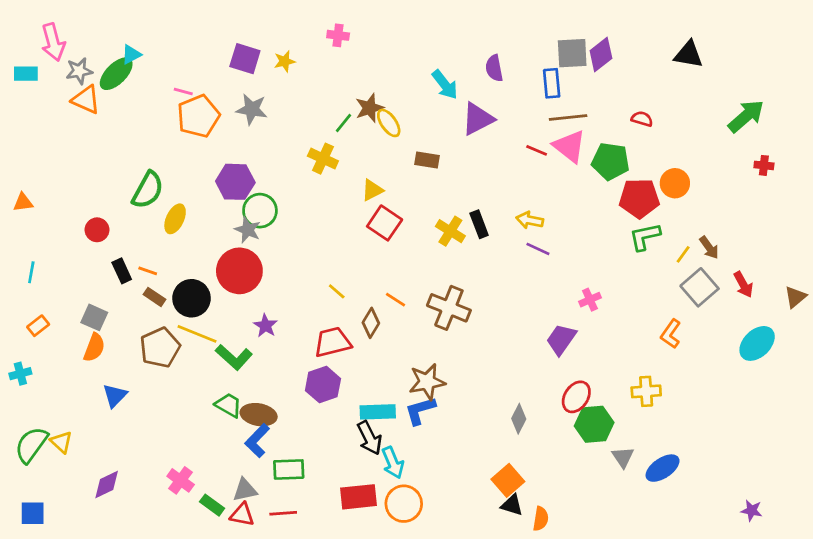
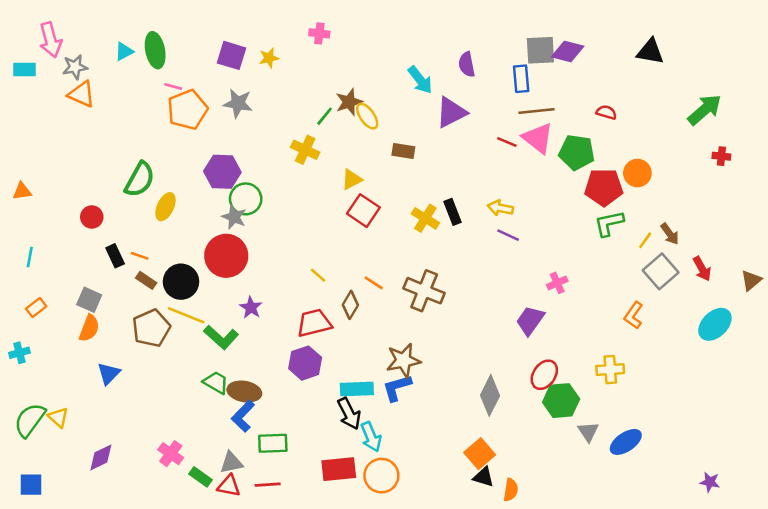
purple diamond: (601, 55) -> (568, 52), turned 52
green ellipse: (116, 74) -> (155, 50), moved, turned -56
gray diamond: (519, 419) -> (490, 395), size x1.4

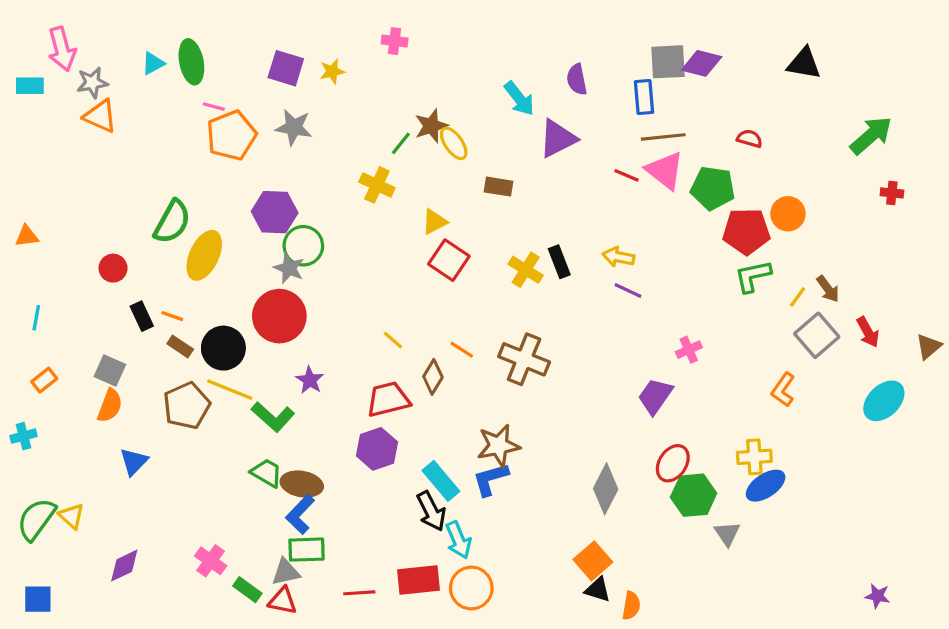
yellow ellipse: (165, 207) -> (204, 255), size x1.4
cyan rectangle: (357, 389) -> (441, 481), turned 52
blue ellipse: (626, 442) -> (766, 486), moved
green rectangle: (273, 443) -> (307, 550), moved
red line: (268, 485) -> (359, 593), moved

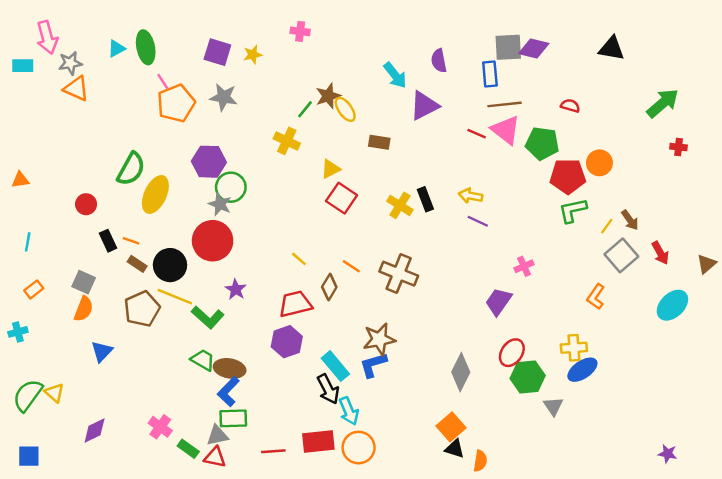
pink line: (214, 107) -> (163, 81), turned 42

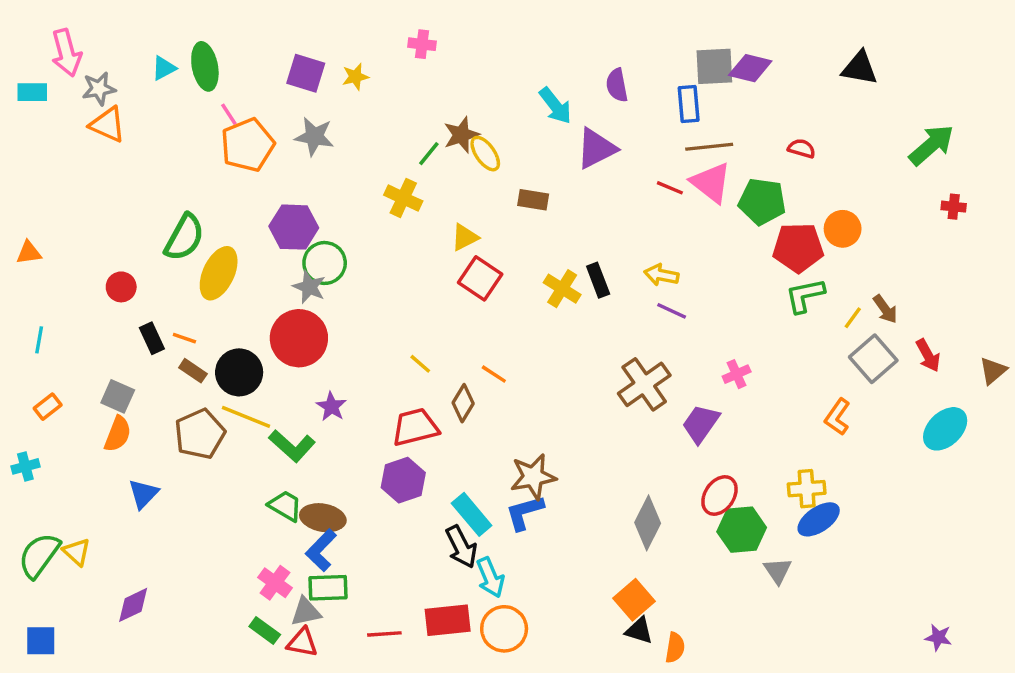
brown cross: (399, 274) -> (644, 384), moved, turned 33
pink cross: (160, 427) -> (275, 583), moved

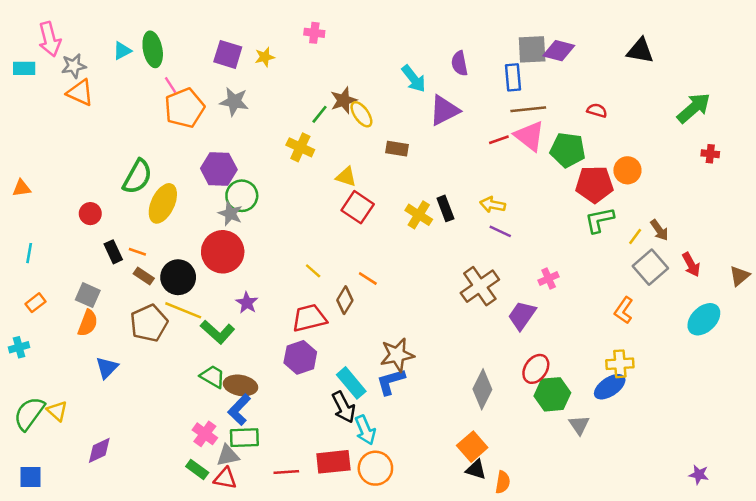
red line: (670, 188) -> (499, 140), turned -42
yellow triangle: (465, 237) -> (346, 177), turned 45
yellow cross: (807, 489) -> (620, 364), moved

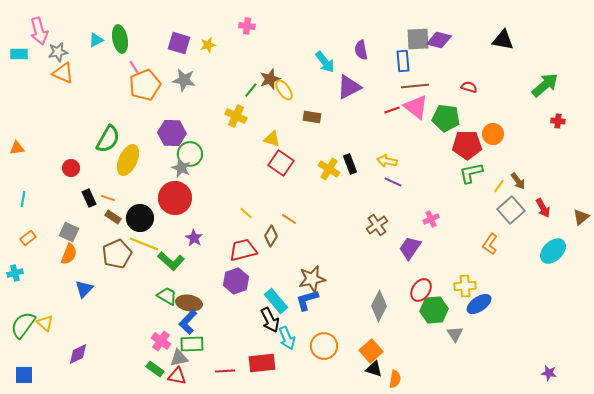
brown cross: (480, 286) -> (377, 225), size x0.7
yellow cross: (620, 364) -> (465, 286), moved
orange circle: (375, 468) -> (324, 346), moved

